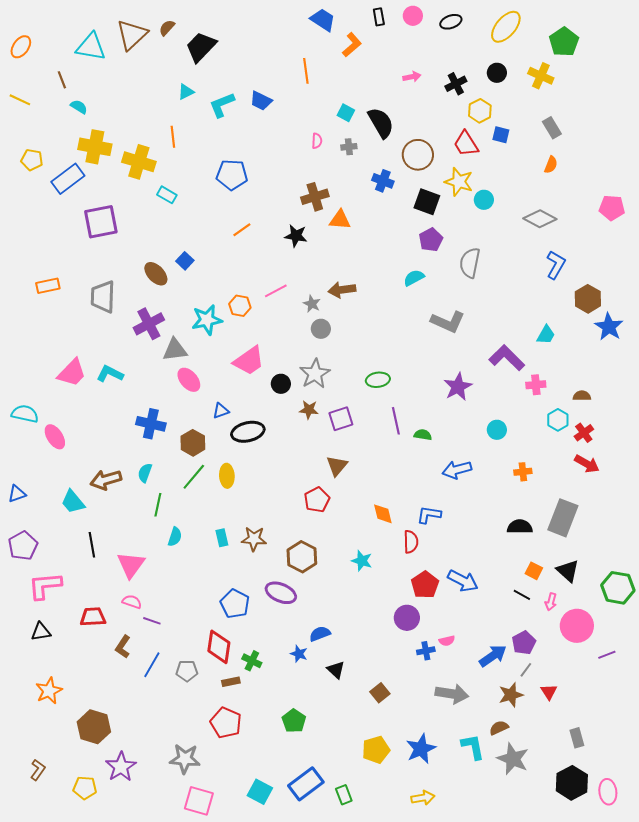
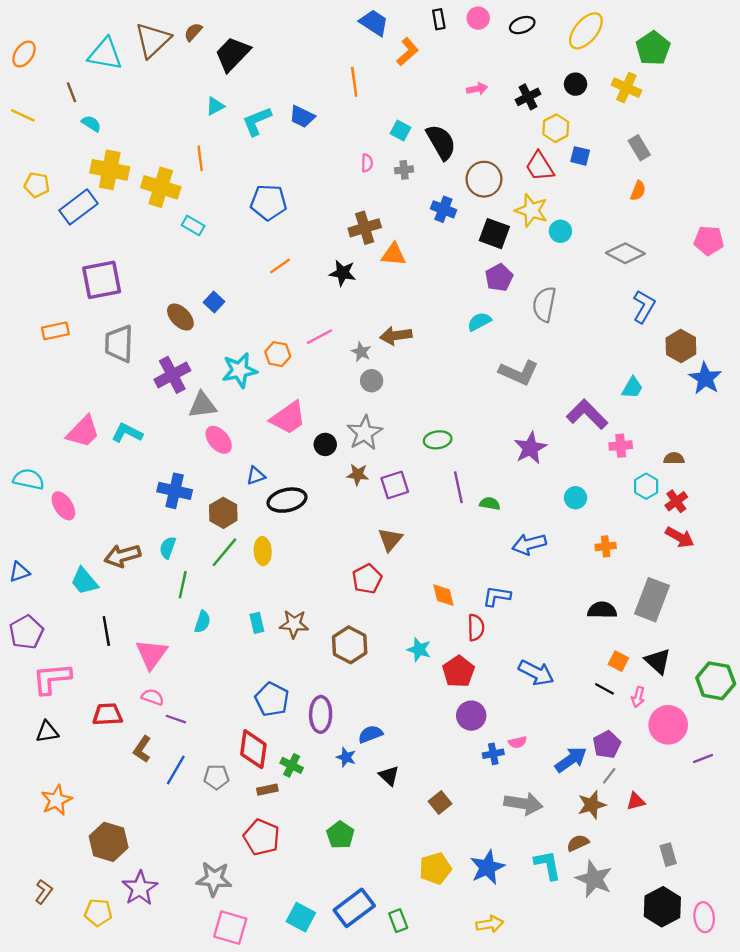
purple square: (101, 222) -> (102, 280), moved
red pentagon: (425, 585) -> (458, 672), moved
purple ellipse: (281, 593) -> (321, 714), moved, turned 68
red triangle: (549, 692) -> (636, 801), turned 48

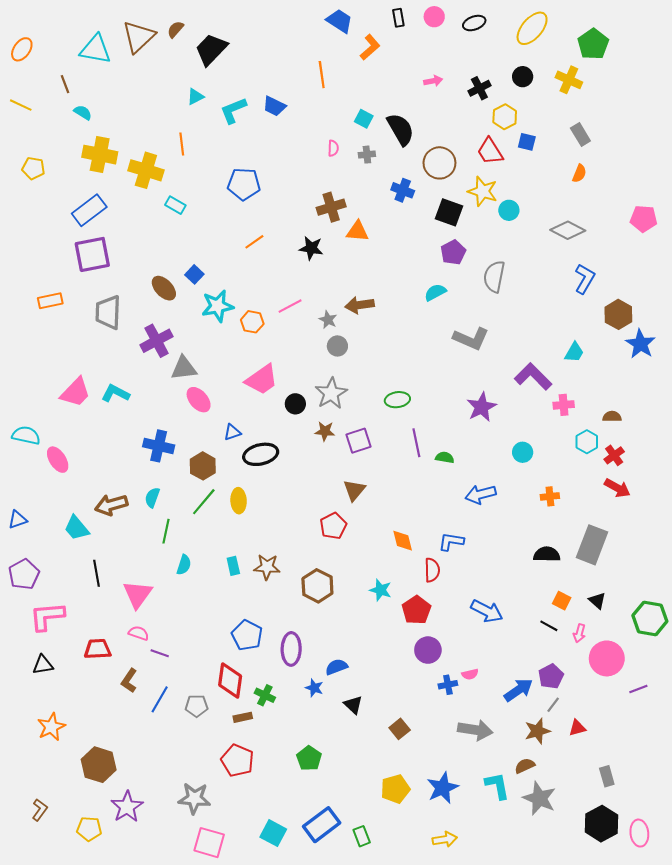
blue rectangle: (78, 207) -> (89, 210), moved
cyan star: (240, 370) -> (218, 306), moved
black triangle: (658, 661) -> (597, 601), size x0.7

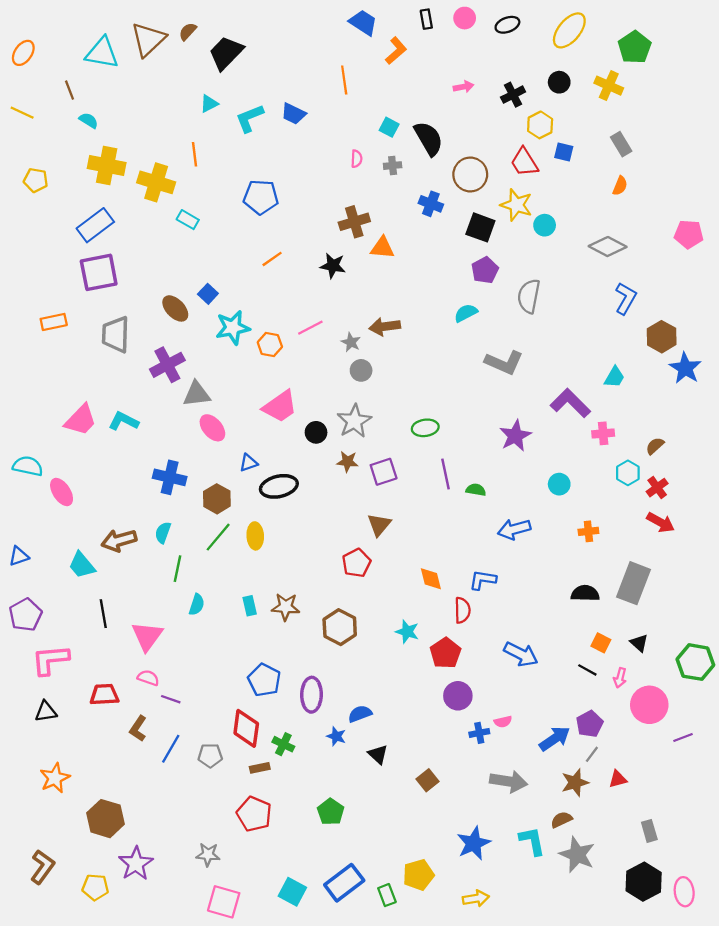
brown semicircle: (612, 416) -> (655, 446), turned -42
yellow pentagon: (395, 789) -> (418, 875), moved
gray star: (194, 798) -> (208, 855), size x0.7
brown L-shape: (40, 810) -> (42, 867), size x1.4

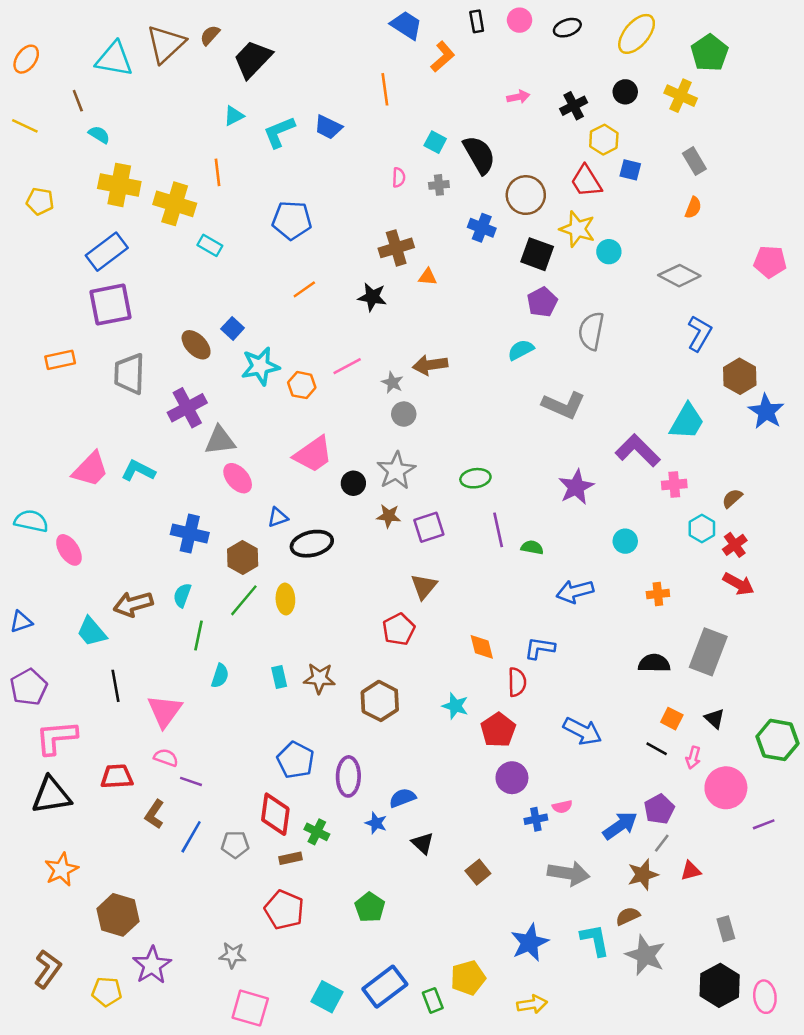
orange triangle: (382, 248) -> (428, 277), size x0.7
cyan trapezoid: (614, 377) -> (687, 422), size x1.5
black triangle: (46, 712) -> (51, 795), size x1.6

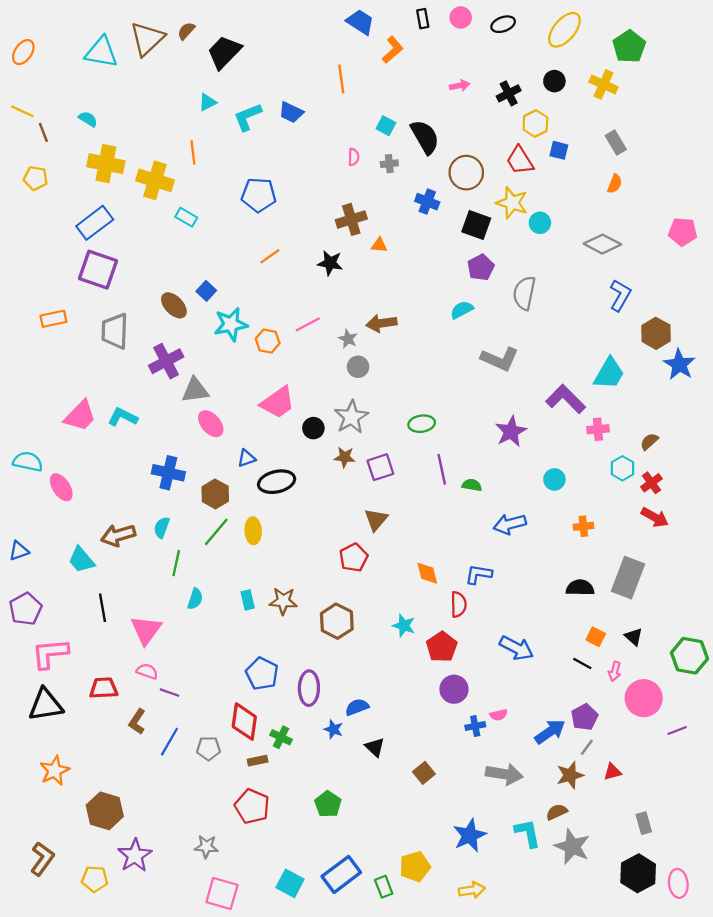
brown line: (78, 101) -> (43, 132), moved
purple square: (110, 305) -> (98, 270), turned 30

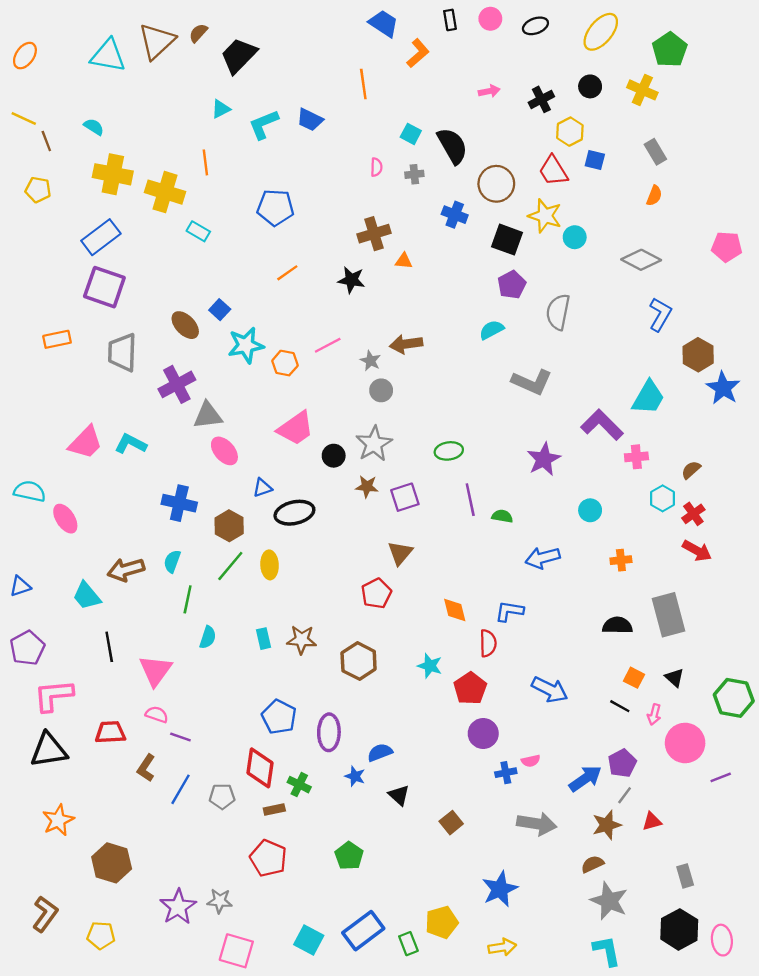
gray rectangle: (628, 578) -> (668, 615), turned -36
cyan L-shape: (528, 833) -> (607, 951), moved
purple star: (135, 855) -> (178, 907), moved

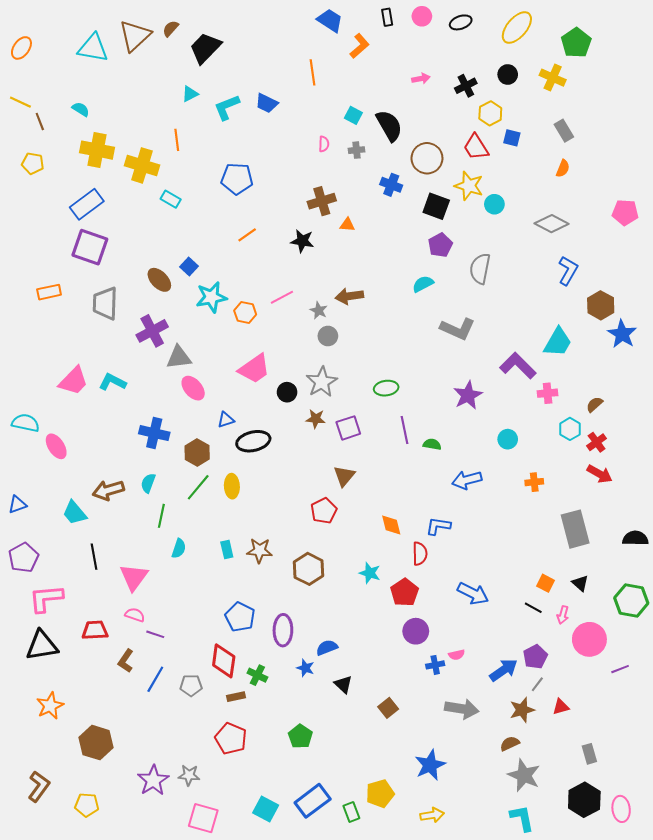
black semicircle: (617, 625) -> (635, 538), moved

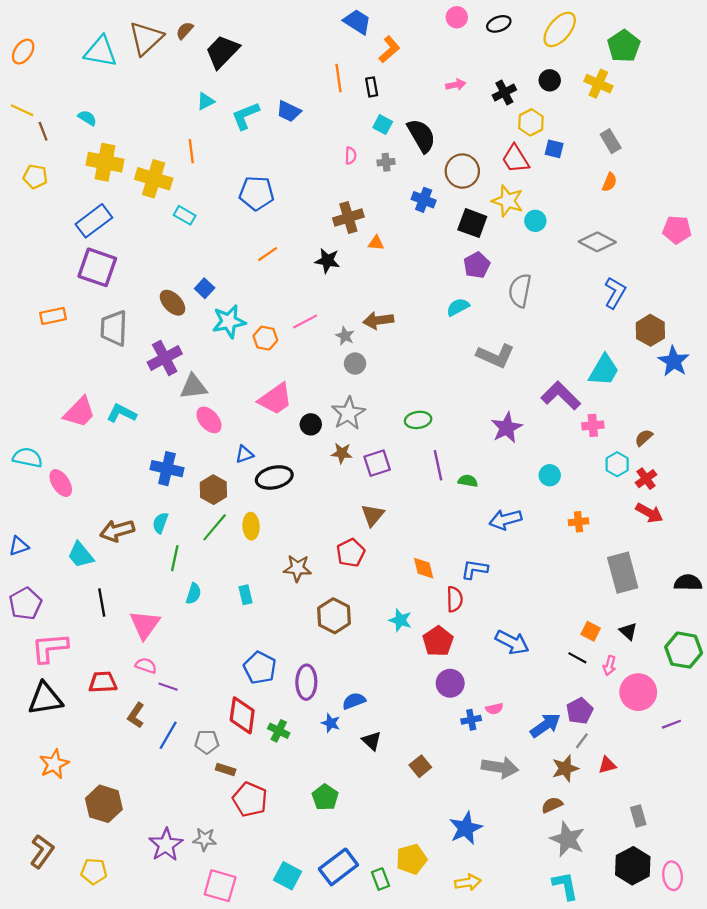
black rectangle: (387, 17) -> (372, 87), moved
brown star: (259, 551) -> (297, 568), moved
brown rectangle: (236, 697) -> (226, 770), moved, turned 30

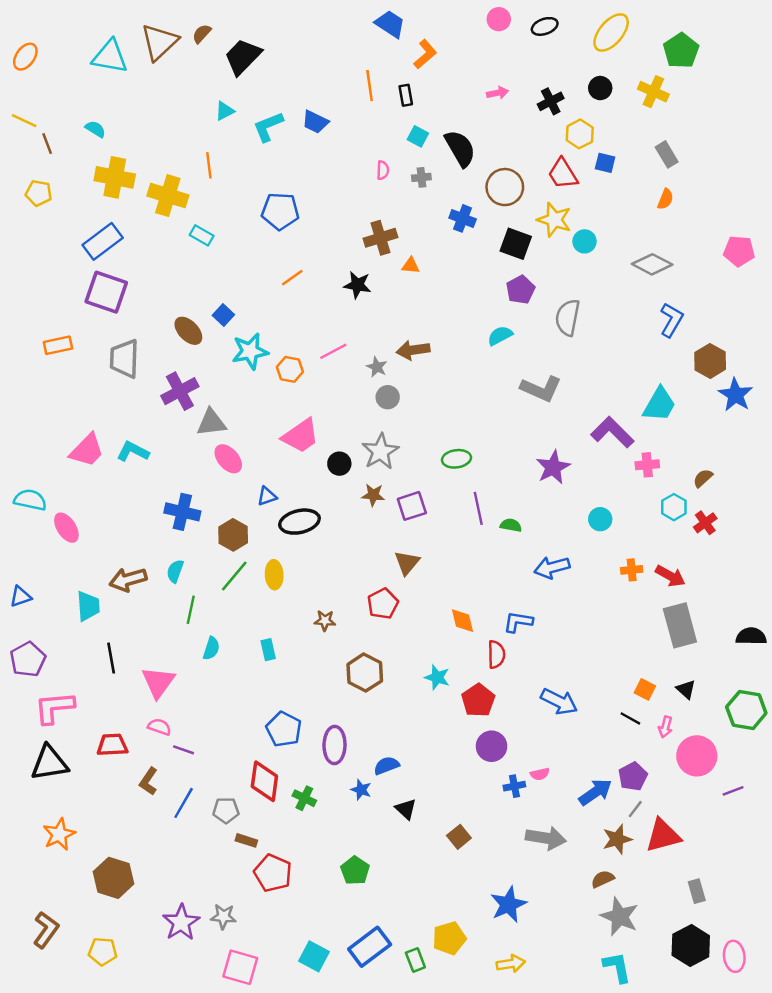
red arrow: (649, 513) -> (670, 576), moved
cyan trapezoid: (81, 555) -> (88, 606), turned -144
brown star: (297, 568) -> (325, 621), size x0.7
red triangle: (607, 765) -> (663, 836), size x1.8

